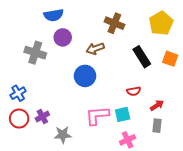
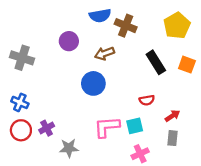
blue semicircle: (54, 15) -> (100, 16), moved
gray cross: (35, 53) -> (22, 58), moved
blue cross: (18, 93) -> (20, 102), turned -35

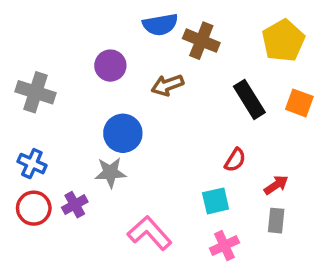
blue circle: (93, 83) -> (123, 133), moved
red semicircle: (147, 100) -> (235, 160), turned -48
pink L-shape: (107, 127) -> (150, 233), moved, turned 52
gray star: (69, 148) -> (110, 172), moved

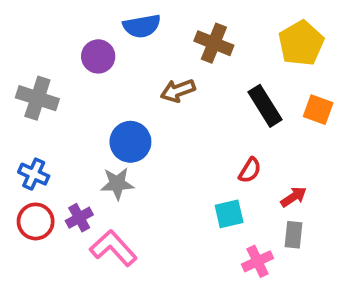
blue semicircle: (160, 25) -> (142, 26), moved
purple circle: (110, 66) -> (98, 56), moved
pink L-shape: (150, 233) -> (113, 248), moved
pink cross: (224, 246) -> (257, 261), moved

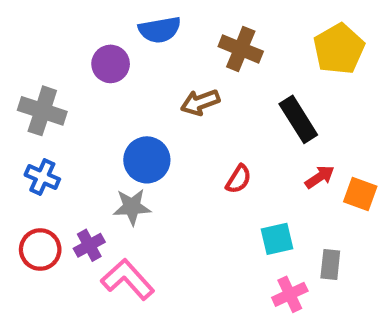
orange square: (318, 110) -> (360, 194), moved
red semicircle: (250, 170) -> (239, 179), moved
blue cross: (34, 174) -> (42, 177), moved
red arrow: (294, 197) -> (320, 177), moved
cyan square: (229, 214) -> (277, 239), moved

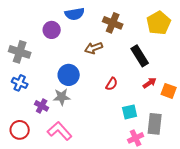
purple cross: (89, 245) -> (42, 106), moved, turned -32
red circle: (40, 250) -> (20, 130), moved
gray rectangle: (330, 264) -> (155, 124), size x1.5

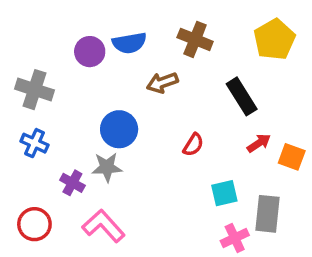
blue semicircle: (75, 14) -> (129, 43), moved

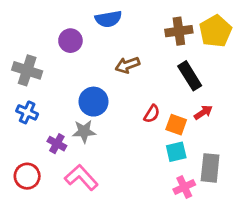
brown cross: (195, 39) -> (179, 31), moved, turned -30
blue semicircle: (129, 43) -> (108, 19), moved
orange square: (292, 157) -> (176, 125), moved

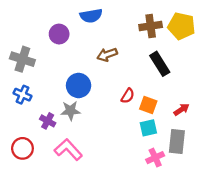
yellow pentagon: (215, 31) -> (181, 26), turned -30
red arrow: (203, 112) -> (181, 110), moved

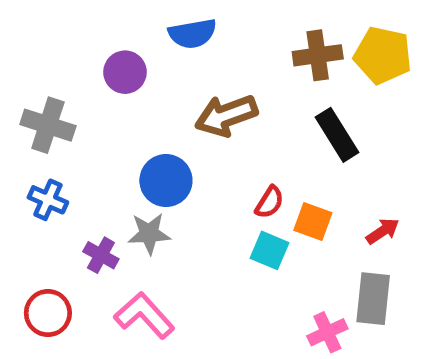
brown arrow: (107, 55) -> (226, 115), size x1.4
cyan square: (148, 128) -> (270, 250), moved, turned 36

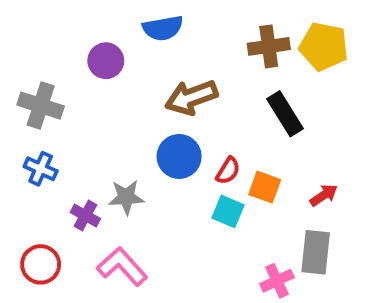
blue circle: (166, 181) -> (179, 156), moved

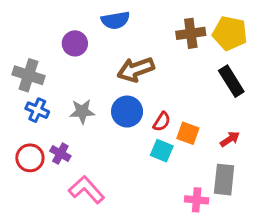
black rectangle: (285, 114) -> (231, 81), moved
blue cross: (41, 169) -> (37, 110), moved
gray star: (126, 197) -> (82, 112), moved
red circle: (41, 264) -> (30, 158), moved
pink cross: (277, 281) -> (197, 200), turned 30

